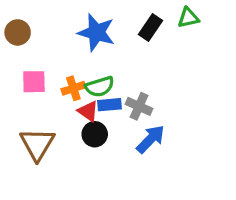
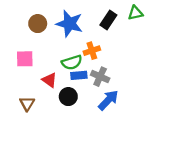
brown circle: (18, 32) -> (38, 24), moved
orange cross: (73, 88) -> (92, 51), moved
red triangle: (88, 111) -> (49, 80), moved
brown triangle: (37, 144) -> (27, 104), size x0.6

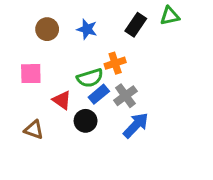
blue star: (69, 24) -> (87, 29), size x0.6
blue rectangle: (79, 75) -> (99, 94), turned -35
gray cross: (100, 77) -> (125, 96), turned 30
brown triangle: (27, 104) -> (34, 130), turned -42

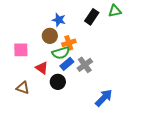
brown circle: (47, 29) -> (50, 36), moved
orange cross: (115, 63) -> (69, 43), moved
blue arrow: (136, 125) -> (104, 98), moved

